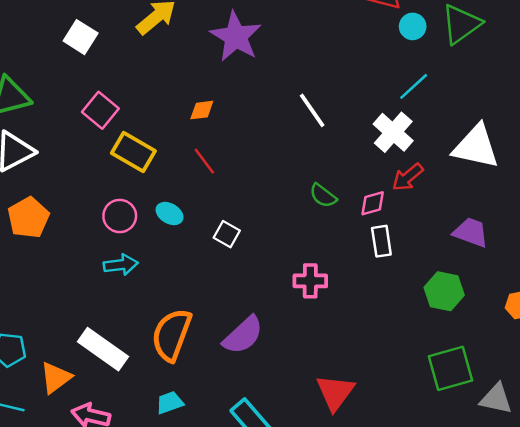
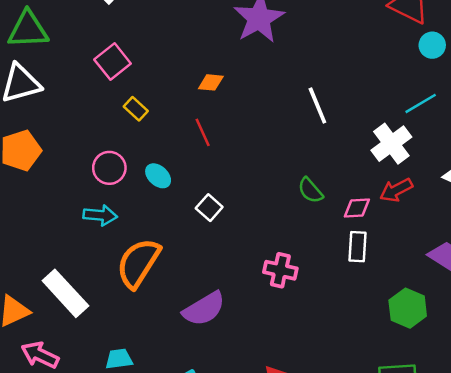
yellow rectangle: (133, 152) -> (136, 109), size x0.6
orange semicircle: (172, 335) -> (138, 263), moved

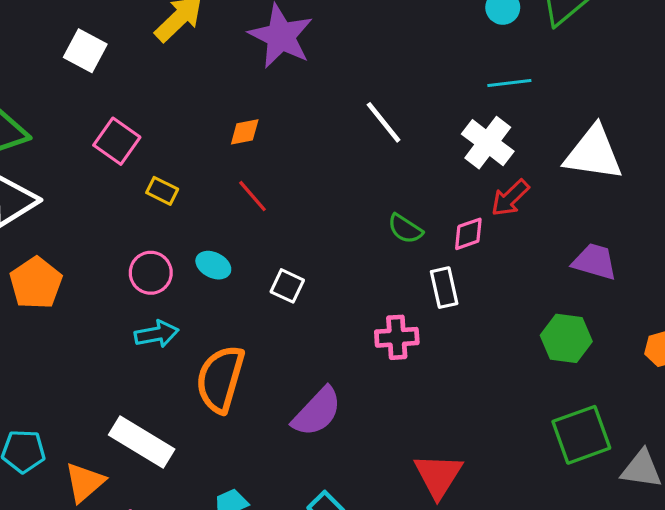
cyan line: (421, 103) -> (509, 83), turned 40
white rectangle: (357, 247) -> (444, 288), moved

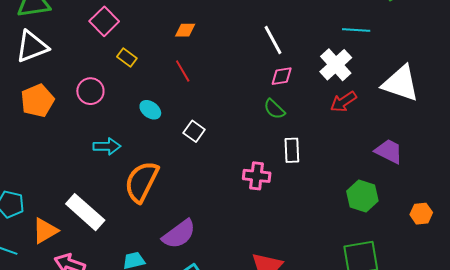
pink diamond: (468, 234) -> (282, 76), moved
pink circle: (151, 273) -> (90, 91), moved
purple semicircle: (317, 412) -> (179, 234), moved

